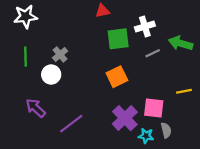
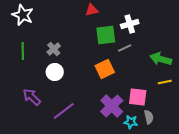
white star: (25, 16) -> (23, 15), turned 30
green arrow: (181, 43) -> (161, 59), moved
gray line: (153, 53) -> (125, 48), moved
white circle: (51, 74) -> (55, 72), moved

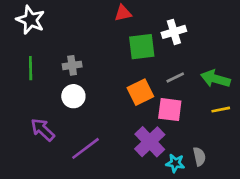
gray line: (125, 48) -> (175, 77), moved
gray cross: (54, 49) -> (72, 65), turned 32
pink square: (138, 97) -> (170, 110), moved

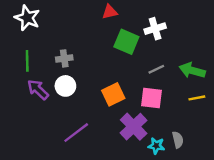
green square: (142, 47) -> (126, 42), turned 30
orange square: (140, 92) -> (113, 94), moved
purple arrow: (43, 130) -> (38, 90), moved

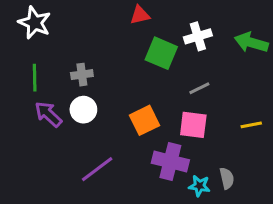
green arrow: (192, 70) -> (251, 43), moved
purple cross: (134, 127) -> (170, 161), turned -32

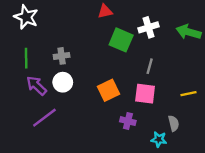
gray line: (199, 88) -> (150, 66), turned -49
purple cross: (170, 161) -> (128, 121), size x0.6
purple line: (97, 169) -> (44, 118), moved
gray semicircle: (227, 178) -> (174, 123), moved
cyan star: (199, 186) -> (159, 139), moved

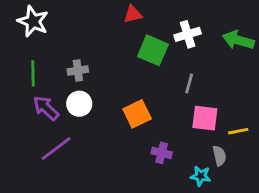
pink square: (145, 94) -> (205, 118), moved
yellow line: (188, 94) -> (238, 131), moved

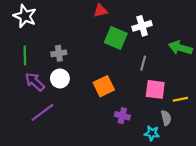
green arrow: (238, 40) -> (180, 48), moved

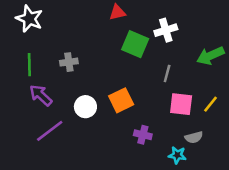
green arrow: (180, 48) -> (210, 56), turned -40
white circle: (60, 78) -> (85, 107), moved
yellow line: (180, 99) -> (210, 104), moved, turned -40
gray semicircle: (166, 118) -> (194, 137), turned 88

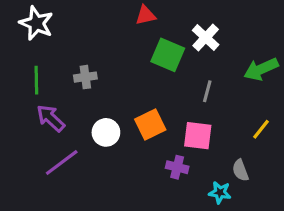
white cross: (166, 30) -> (206, 37), turned -30
pink square: (181, 104) -> (198, 136), moved
gray semicircle: (194, 137) -> (240, 170), turned 84

